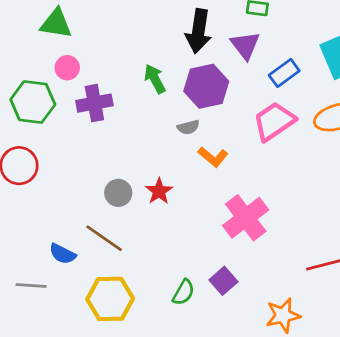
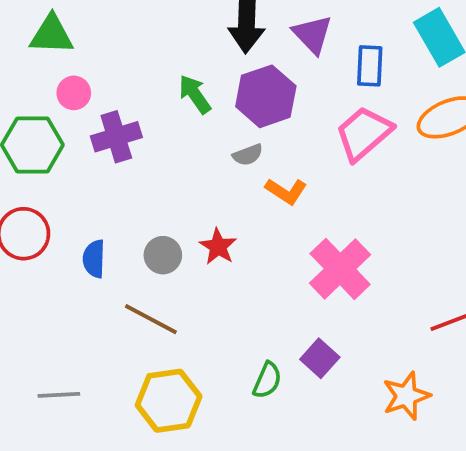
blue rectangle: (284, 73) -> (370, 66), turned -44
blue semicircle: (63, 254) -> (94, 259), moved, turned 72

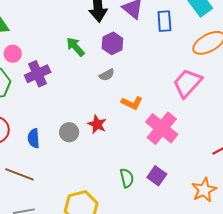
purple hexagon: (266, 96) -> (112, 43), size x0.7
pink trapezoid: (364, 133) -> (187, 83), moved
orange L-shape: (286, 191) -> (132, 103), moved
brown line: (151, 319) -> (20, 174), moved
green semicircle: (267, 380) -> (127, 178), moved, turned -30

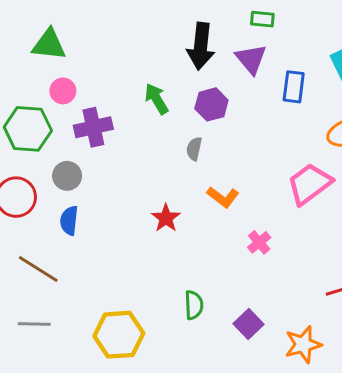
gray semicircle: (107, 75) -> (194, 149), turned 119
pink cross: (162, 128) -> (259, 242), size x0.5
gray circle: (69, 132) -> (67, 176), moved
purple square: (157, 176) -> (249, 324), moved

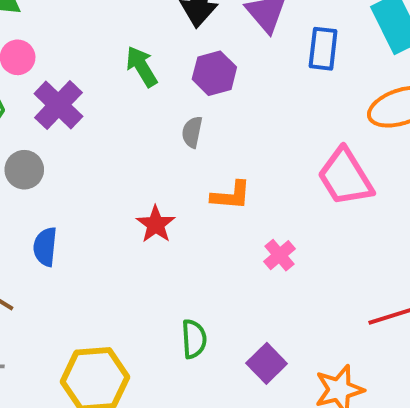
purple cross: (93, 127) -> (58, 105), turned -33
pink trapezoid: (309, 184) -> (345, 177), turned -84
orange L-shape: (223, 197) -> (231, 196), turned -32
blue semicircle: (69, 221) -> (45, 247), moved

